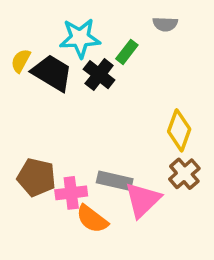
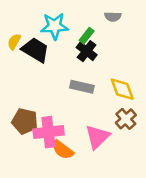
black cross: (99, 75) -> (87, 51), moved
yellow diamond: (179, 130) -> (122, 89), turned -40
gray rectangle: (115, 181) -> (82, 87), moved
pink cross: (71, 193) -> (49, 132), size x1.4

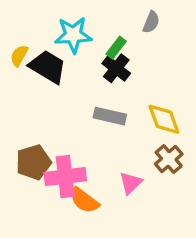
gray semicircle: (113, 17) -> (151, 22), turned -70
brown pentagon: (25, 121) -> (33, 162), turned -30
pink triangle: (97, 137) -> (131, 183), size x0.7

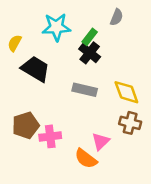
black trapezoid: (48, 67) -> (35, 69), moved
brown cross: (169, 159) -> (130, 123), turned -35
pink cross: (65, 177) -> (50, 136), size x0.7
orange semicircle: (84, 200) -> (86, 159), moved

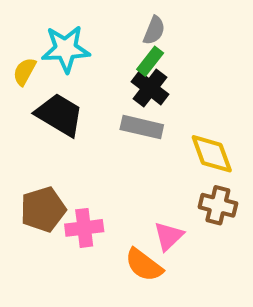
gray semicircle: (117, 17) -> (154, 30), moved
cyan star: (56, 27) -> (66, 49), moved
gray rectangle: (85, 90) -> (142, 127), moved

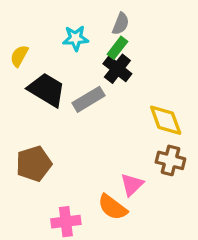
cyan star: (66, 49) -> (76, 38), moved, size x0.7
gray rectangle: (142, 127) -> (88, 99), moved, turned -44
pink cross: (84, 228) -> (66, 222), moved

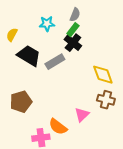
orange semicircle: (113, 207) -> (58, 127), moved

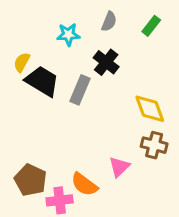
green rectangle: (73, 30) -> (151, 26), moved
yellow semicircle: (12, 35) -> (22, 62), moved
gray rectangle: (55, 62) -> (80, 90), turned -36
brown pentagon: (21, 102) -> (30, 180), moved, turned -30

